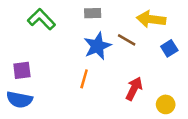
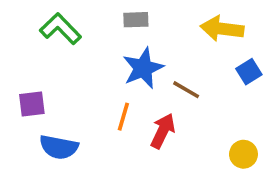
brown line: (127, 40) -> (186, 90), moved
red arrow: (134, 89) -> (163, 131), moved
blue semicircle: (19, 100) -> (59, 147), moved

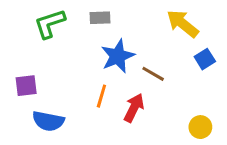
gray rectangle: (136, 20) -> (100, 18), moved
green L-shape: (61, 29) -> (50, 24), turned -64
yellow arrow: (222, 29) -> (183, 24), turned 32

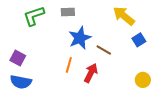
purple square: (26, 86) -> (18, 58), turned 35
blue semicircle: (48, 121) -> (21, 82), moved
yellow circle: (200, 127) -> (143, 80), moved

